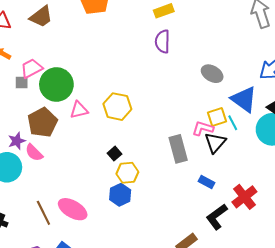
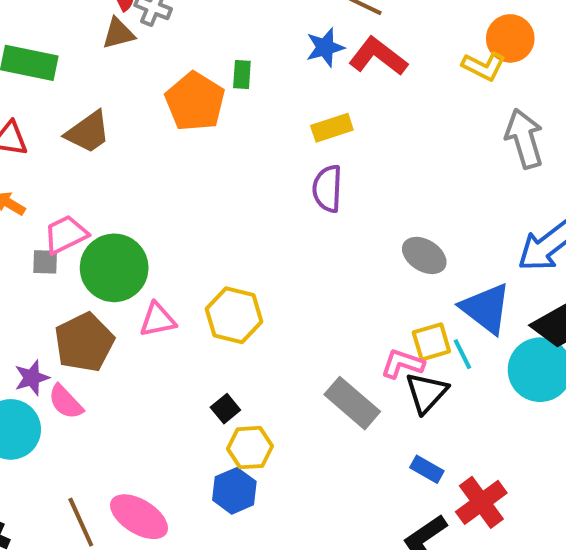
gray rectangle: (178, 149) -> (352, 403), turned -36
blue rectangle: (207, 182) -> (427, 469), moved

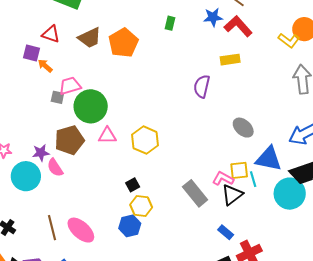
orange pentagon: (195, 102) -> (123, 43), moved
yellow rectangle: (332, 128) -> (230, 60), moved
blue triangle: (486, 308) -> (269, 159), turned -36

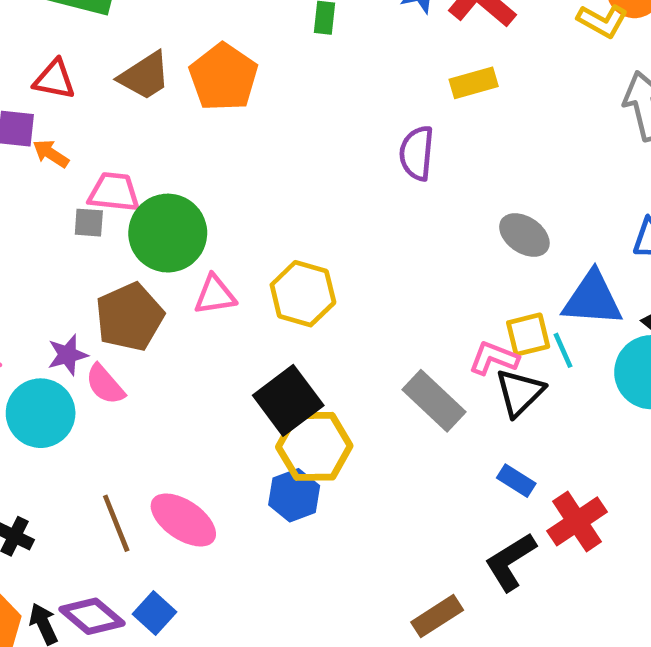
pink trapezoid: (70, 86) -> (114, 192), turned 30
black square: (133, 185) -> (288, 400), size x2.0
yellow hexagon: (141, 206) -> (314, 446), size x1.4

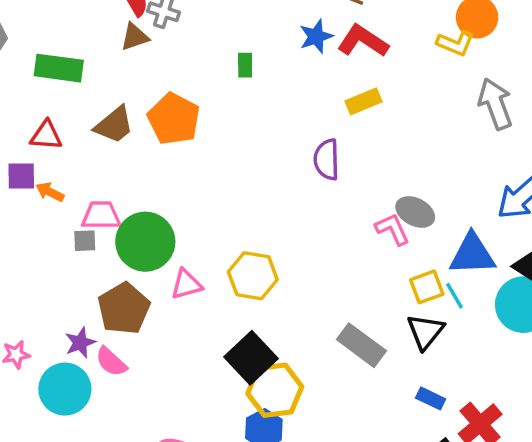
pink L-shape: (494, 358) -> (393, 229), moved, turned 51

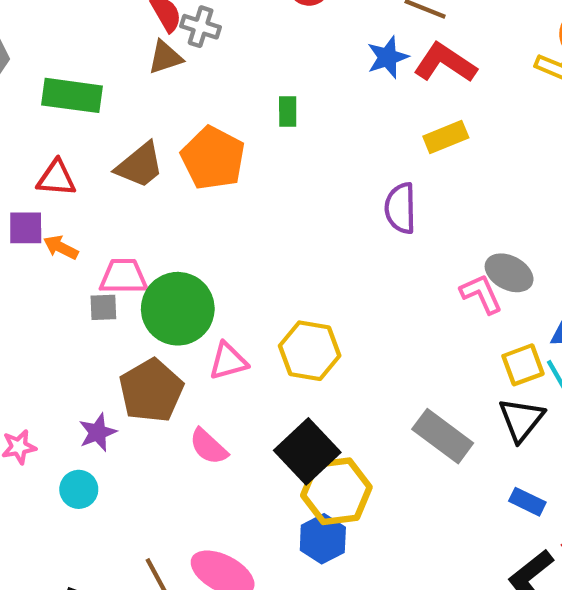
green rectangle: (245, 65) -> (288, 111), moved
pink semicircle: (111, 362) -> (209, 447), moved
cyan circle: (65, 389) -> (79, 489), size x0.6

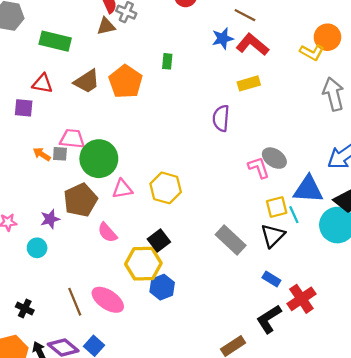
orange arrow: (61, 247) -> (42, 154), moved
black square: (307, 451) -> (159, 240), size x0.7
yellow hexagon: (336, 491) -> (143, 264), moved

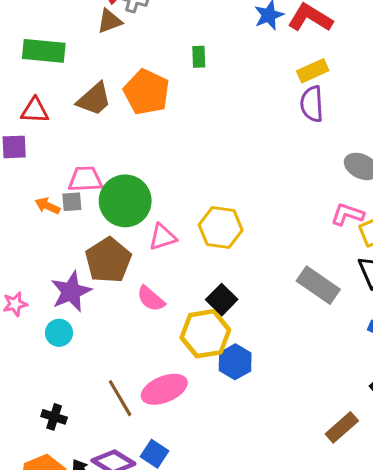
purple semicircle: (221, 118) -> (312, 104), moved
pink L-shape: (259, 168) -> (347, 214), moved, turned -45
purple star: (50, 219) -> (71, 292), size x1.5
pink ellipse: (108, 300) -> (164, 389), turned -48

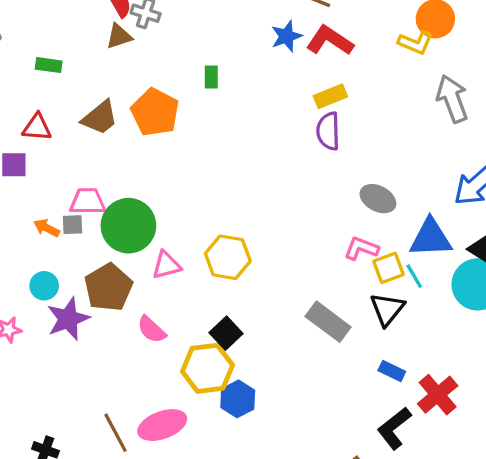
green rectangle: (44, 51) -> (49, 65), size x0.6
cyan circle: (59, 333) -> (44, 286), moved

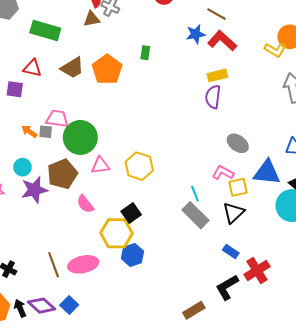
green rectangle: (49, 65) -> (45, 30), size x1.8
cyan line: (414, 276) -> (195, 194), moved

